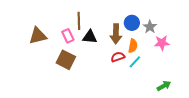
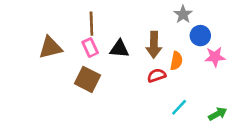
brown line: (79, 21) -> (91, 24), moved
blue circle: (132, 23) -> (200, 36), moved
gray star: (150, 27) -> (183, 14), moved
cyan line: (135, 62) -> (179, 107), moved

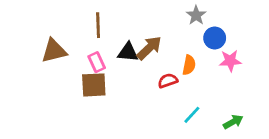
brown arrow: (154, 45) -> (149, 48), moved, turned -135
pink rectangle: (90, 48) -> (97, 62), moved
brown square: (87, 79) -> (94, 85), turned -30

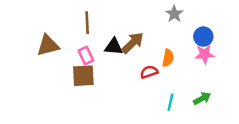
blue circle: (215, 38) -> (203, 37), moved
cyan line: (192, 115) -> (170, 102), turned -30
green arrow: (233, 122) -> (202, 98), moved

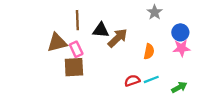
brown triangle: (48, 45) -> (57, 42), moved
black triangle: (114, 47) -> (101, 30), moved
red semicircle: (149, 72) -> (132, 81), moved
cyan line: (170, 102) -> (151, 79), moved, turned 56

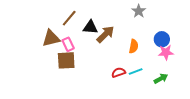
brown line: (77, 20) -> (69, 18), turned 42
blue circle: (180, 32) -> (162, 39), moved
pink star: (181, 48) -> (166, 52), moved

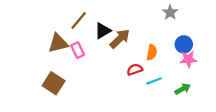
gray star: (139, 11) -> (170, 12), moved
black triangle: (90, 27) -> (103, 31), turned -35
brown square: (66, 60) -> (54, 83), moved, turned 36
red semicircle: (119, 72) -> (135, 70), moved

